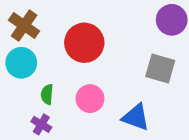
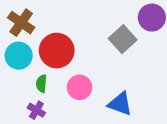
red circle: (84, 43) -> (57, 51), moved
gray square: (160, 69) -> (123, 39), moved, turned 32

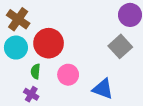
gray square: (123, 39) -> (120, 46), moved

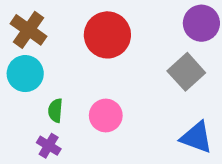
red circle: (49, 43) -> (107, 35), moved
blue triangle: (103, 89) -> (196, 137), moved

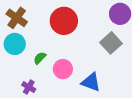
green semicircle: (55, 110) -> (40, 58), moved, turned 40
blue triangle: (196, 137) -> (91, 82), moved

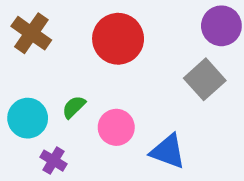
cyan circle: (15, 44) -> (28, 118), moved

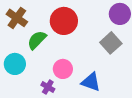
green semicircle: (74, 107) -> (37, 40), moved, size x1.5
purple cross: (53, 161) -> (48, 87), moved

